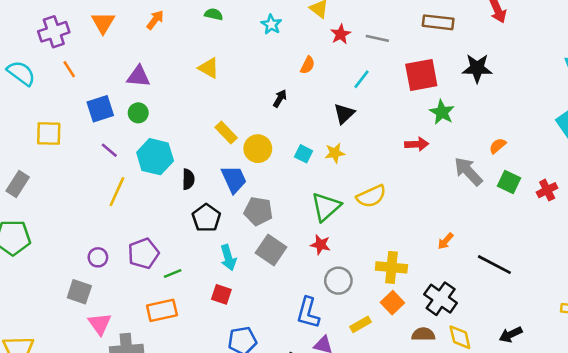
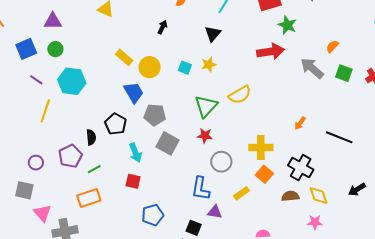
red arrow: (417, 144) -> (271, 51), size x1.5
black semicircle: (188, 179) -> (91, 137), moved

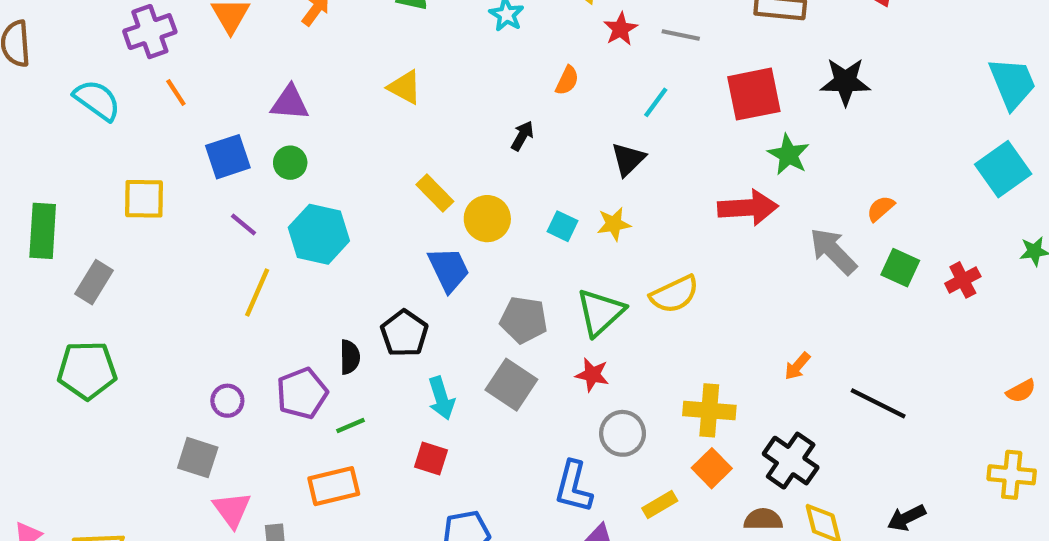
gray pentagon: (155, 115) -> (524, 320), moved

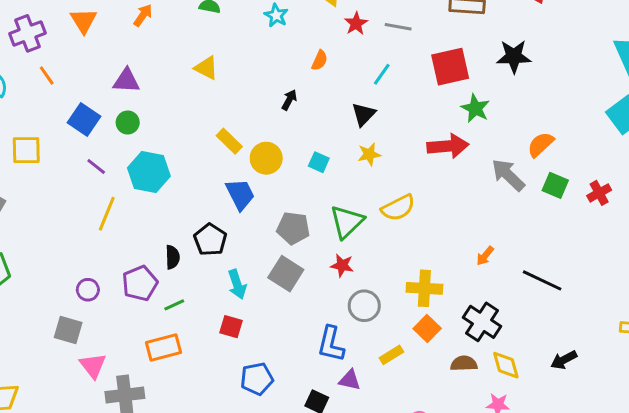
blue square: (228, 157) -> (84, 119), turned -36
orange semicircle: (881, 209) -> (541, 144), size x1.4
yellow star: (614, 224) -> (369, 154), moved

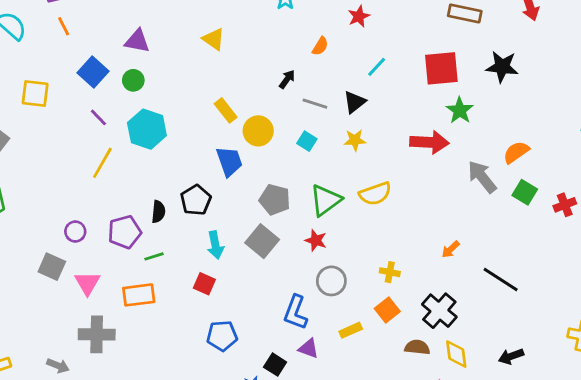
gray line: (398, 27) -> (315, 104), moved
yellow cross: (424, 288) -> (390, 272), size x0.6
pink triangle: (93, 366) -> (87, 283), moved

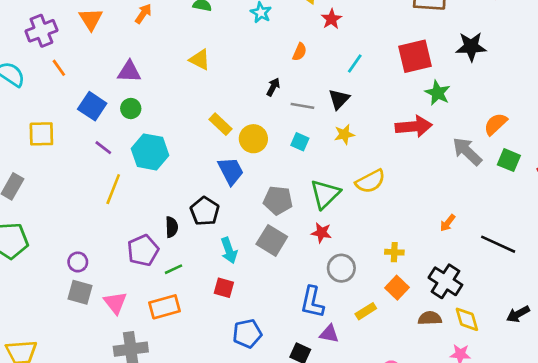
purple circle: (75, 232) -> (78, 262), moved

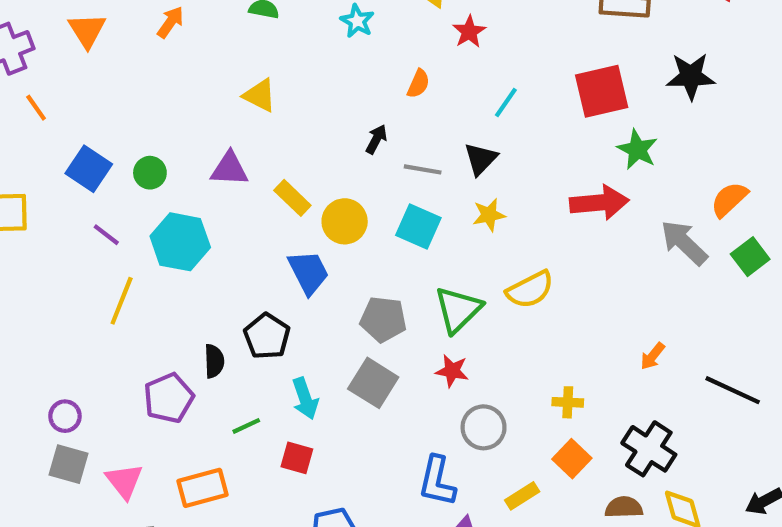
purple triangle: (129, 72) -> (229, 169), moved
cyan square: (300, 142) -> (418, 226), size x1.5
green square: (509, 160) -> (750, 257), turned 30
green line: (174, 269) -> (246, 426), moved

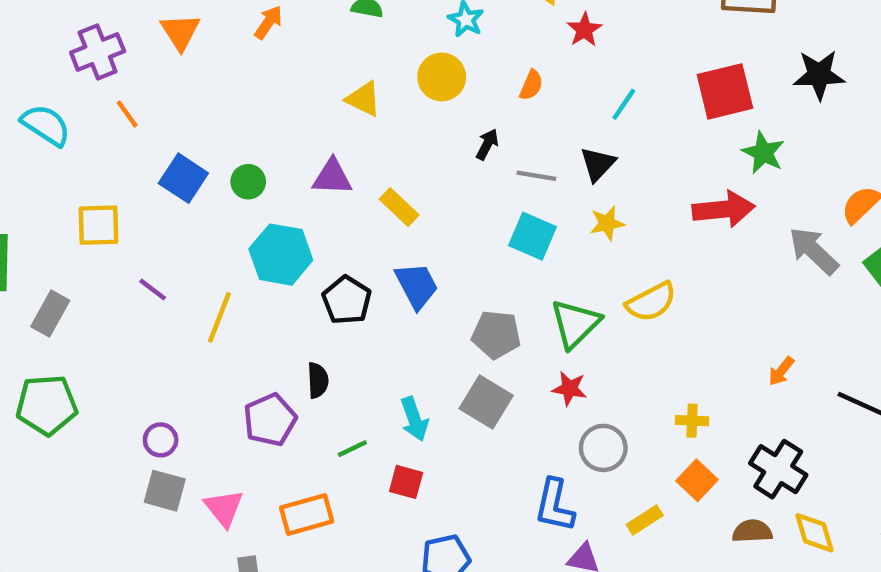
yellow circle: (345, 221) -> (442, 77), moved
purple line: (106, 235) -> (153, 290), moved
black pentagon: (267, 336) -> (347, 300), moved

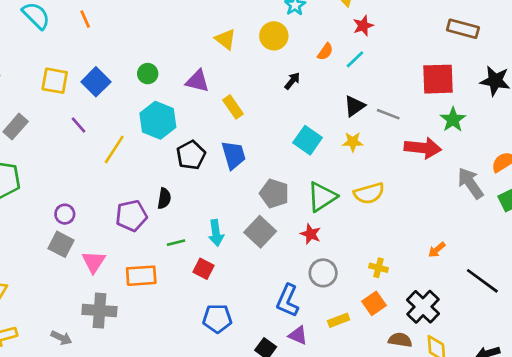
cyan line: (624, 104) -> (355, 59), moved
gray line: (536, 176) -> (388, 114), moved
blue square: (183, 178) -> (96, 82), moved

